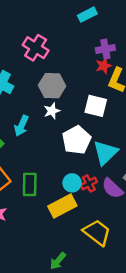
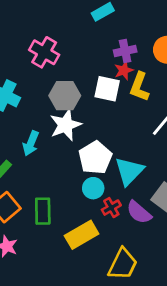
white square: (96, 106) -> (107, 89), moved
white star: (52, 111) -> (66, 125), size x1.6
cyan circle: (72, 183) -> (93, 188), moved
yellow trapezoid: (97, 232) -> (123, 264), turned 80

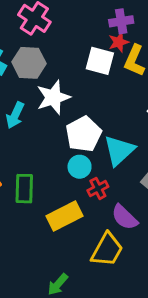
gray hexagon: (65, 96) -> (29, 63), moved
purple semicircle: (139, 212) -> (125, 217), moved

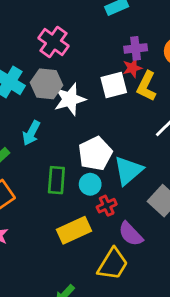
white square: (100, 61) -> (114, 85), turned -32
white star: (53, 97) -> (70, 99), moved
green rectangle: (24, 189) -> (56, 180), moved

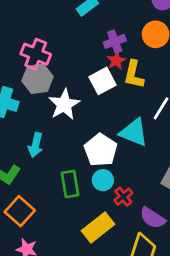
gray hexagon: (47, 84) -> (38, 79), moved
cyan triangle: (128, 171) -> (134, 132), moved, turned -44

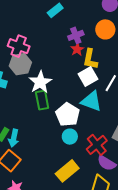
white square: (102, 81) -> (88, 76), moved
cyan arrow: (36, 145) -> (14, 138), moved
green rectangle: (70, 184) -> (42, 100), moved
red cross: (123, 197) -> (97, 145), moved, size x1.5

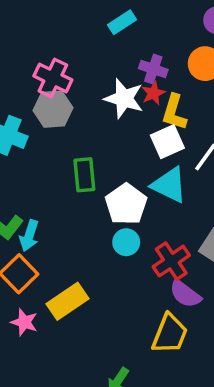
purple cross: (76, 35) -> (153, 69), turned 35
white star: (40, 82) -> (124, 99), moved, turned -30
yellow rectangle: (67, 171) -> (68, 301), moved

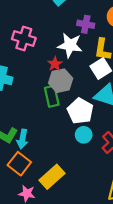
red star: (153, 93) -> (55, 64), moved
gray hexagon: (53, 109) -> (61, 81), moved

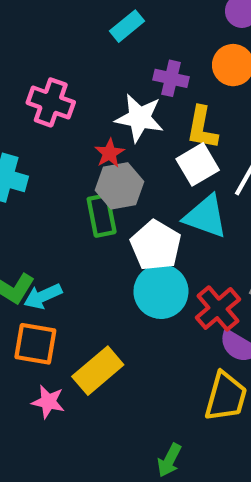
cyan circle: (84, 135) -> (161, 292), size x1.6
cyan arrow: (22, 139) -> (43, 296), turned 54
orange square: (19, 164) -> (35, 344), turned -30

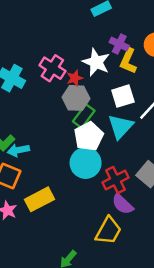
pink cross: (51, 102) -> (52, 68), moved
yellow L-shape: (202, 128) -> (128, 61), moved
green rectangle: (102, 215) -> (84, 116), moved, turned 35
cyan triangle: (206, 217) -> (121, 127), turned 40

